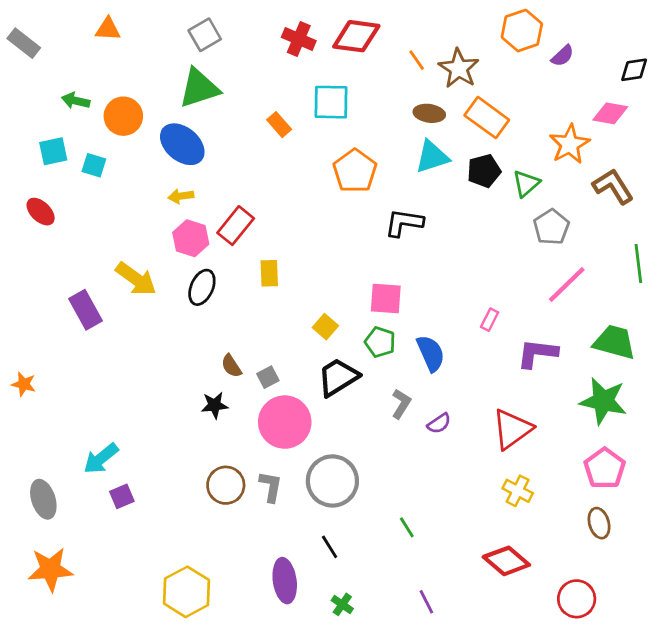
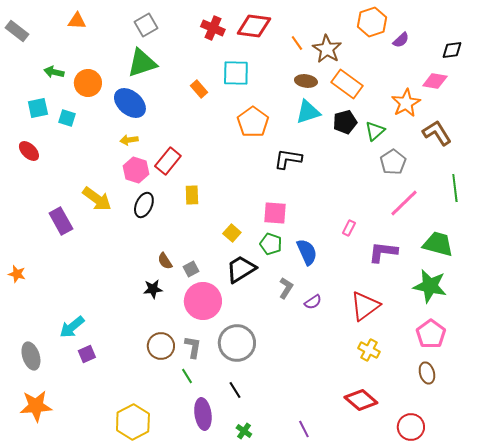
green line: (407, 527) -> (187, 376), moved

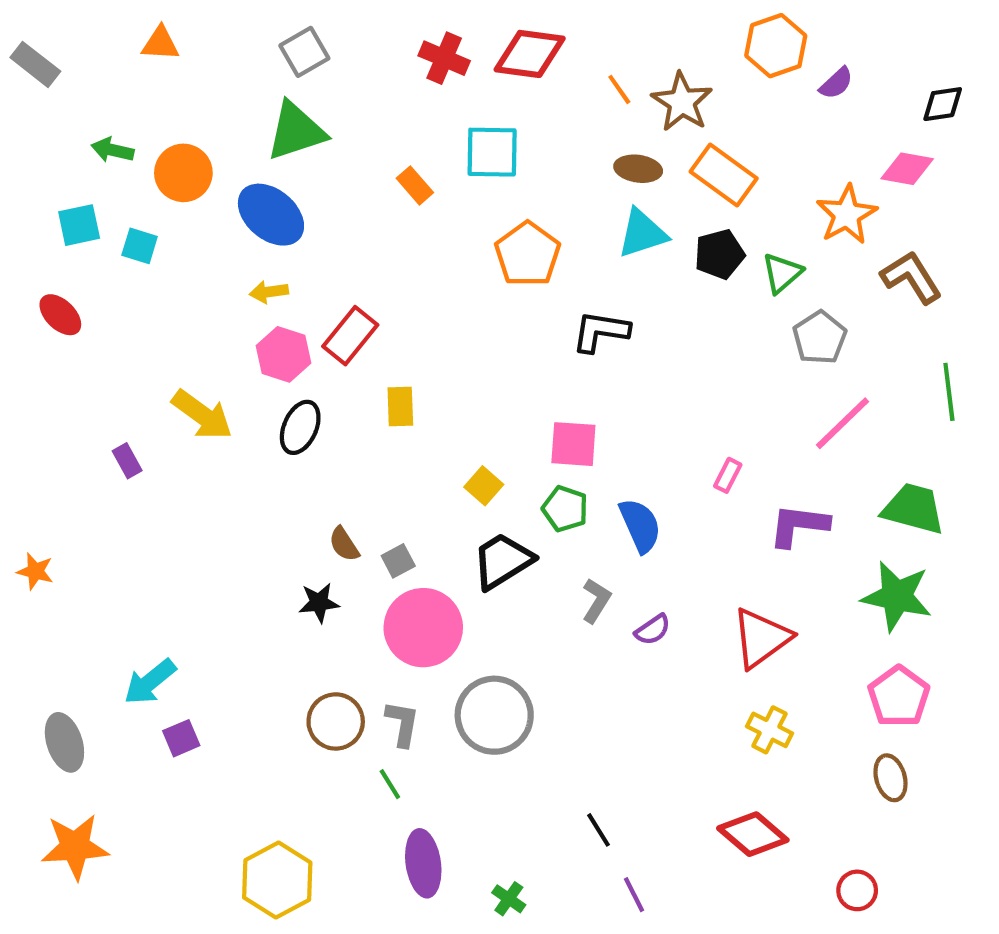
purple rectangle: (61, 221) -> (127, 461), size x0.6
black line: (235, 390) -> (598, 830), moved
red circle: (411, 427) -> (857, 890), size x0.7

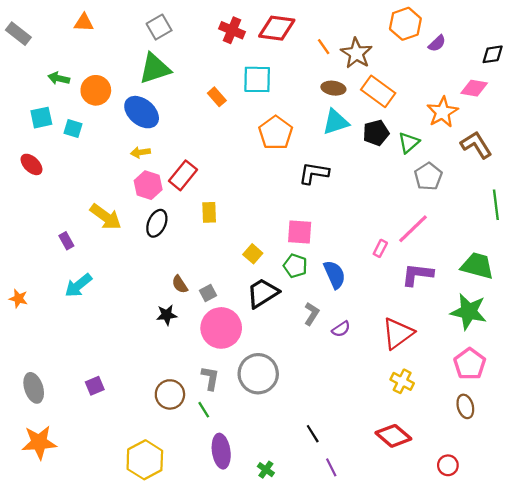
pink line: (843, 423) -> (413, 229), moved
cyan arrow: (150, 682) -> (78, 285), moved
brown circle: (336, 721) -> (170, 394), moved

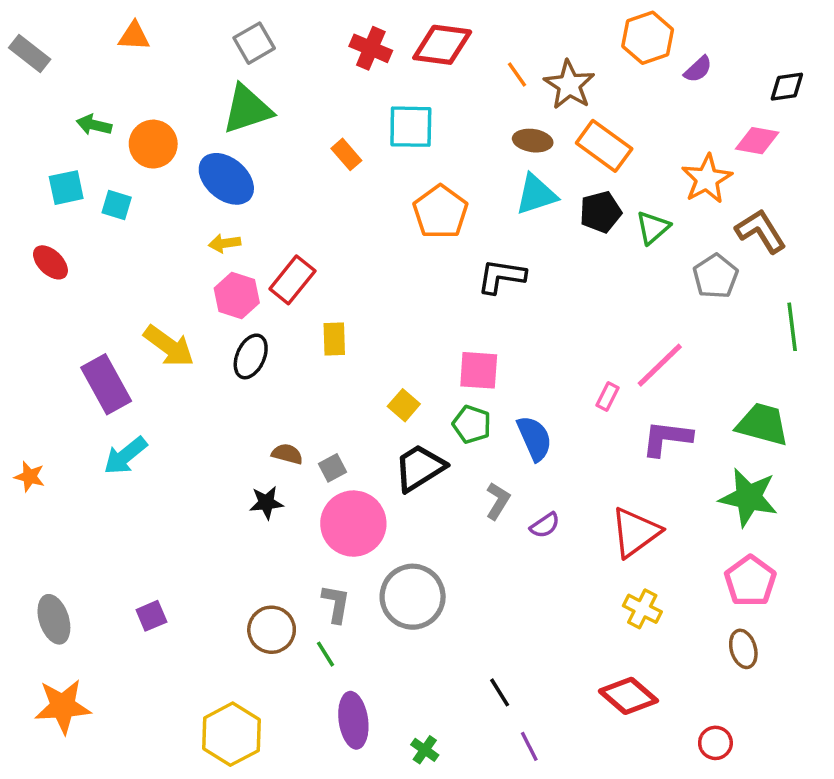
gray pentagon: (428, 176) -> (715, 276), moved
purple rectangle: (66, 241) -> (106, 384), size x2.0
brown semicircle: (180, 284) -> (287, 454), turned 138

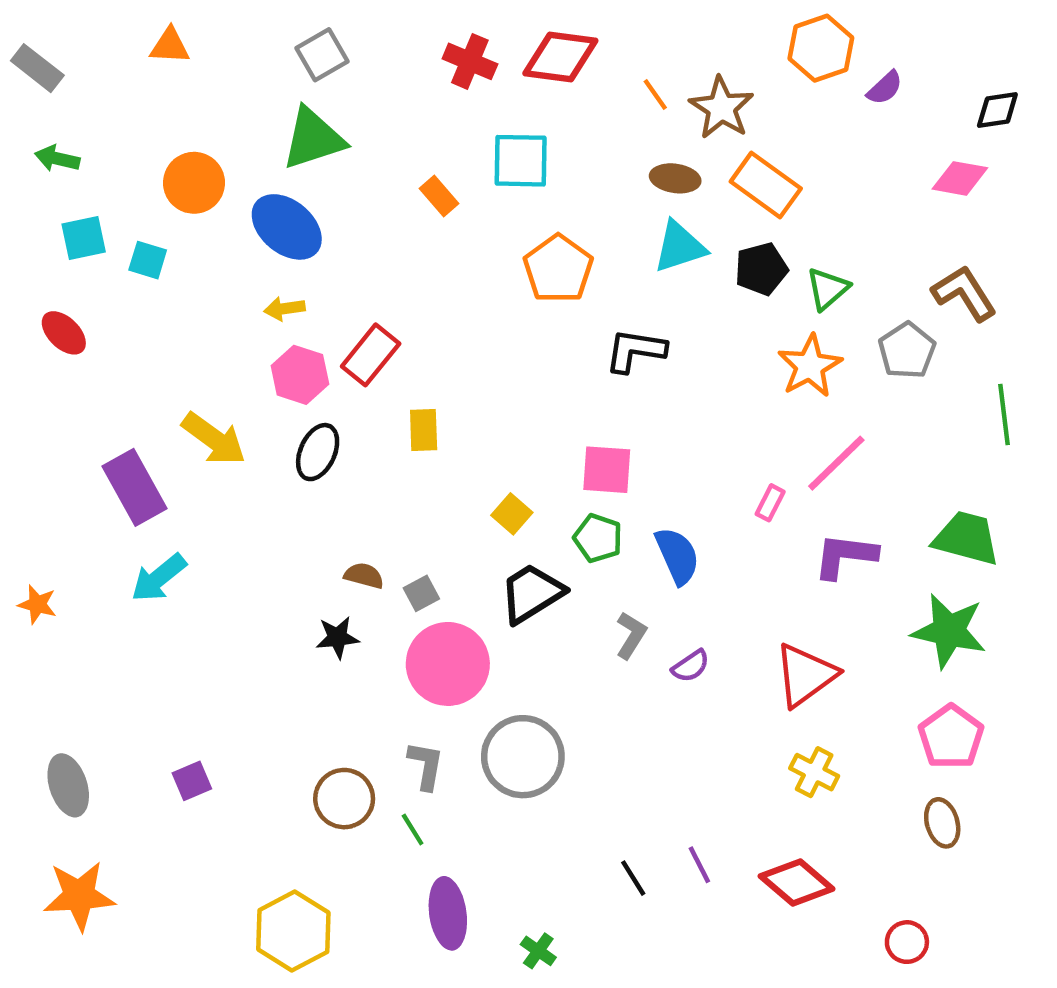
green arrow: (94, 125) -> (57, 159), moved
orange star: (707, 179) -> (810, 366), moved
purple line: (529, 746) -> (699, 865), moved

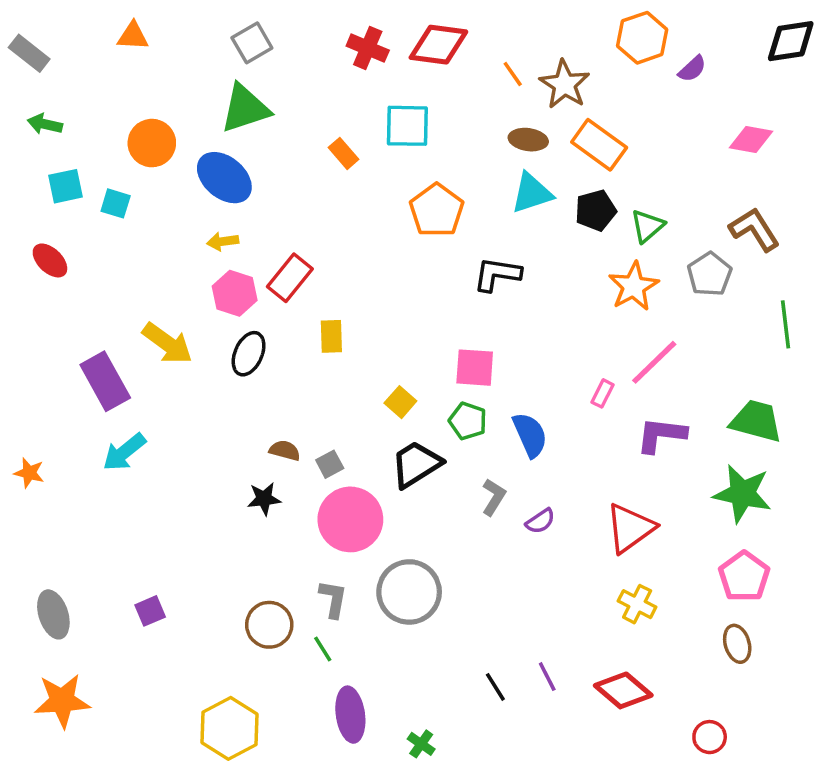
black diamond: (997, 110) -> (791, 41), moved, size x1.4

